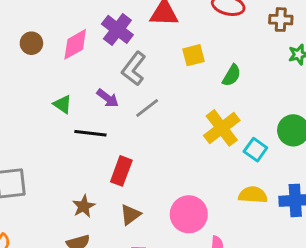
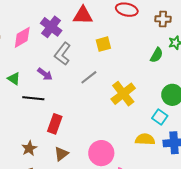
green semicircle: (232, 75) -> (157, 55), moved
gray line: (147, 108) -> (89, 77), moved
cyan square: (255, 150) -> (160, 117), moved

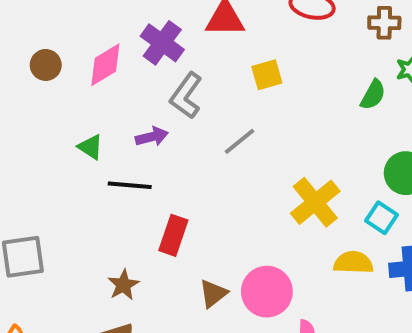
purple arrow: (45, 74) -> (152, 137), turned -49
yellow cross: (123, 94) -> (315, 202), moved
brown triangle: (61, 154) -> (213, 294), moved

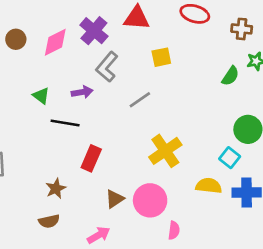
yellow cross: (315, 202) -> (165, 151), moved

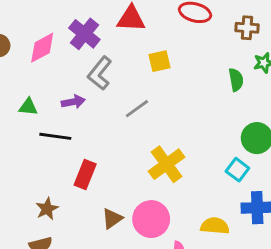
green semicircle: (230, 76) -> (236, 80), turned -42
green triangle: (41, 96) -> (28, 107), turned -30
yellow semicircle: (209, 186) -> (215, 226), moved

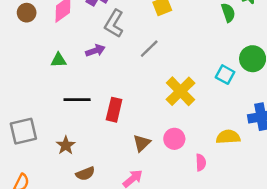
black line: (55, 136) -> (77, 100), moved
cyan square: (237, 170) -> (225, 75), moved
brown star: (47, 209) -> (66, 145), moved
pink circle: (151, 219) -> (174, 139), size x0.7

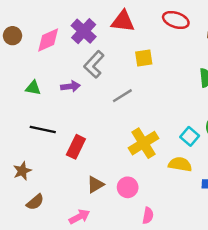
yellow semicircle: (228, 137) -> (180, 164), moved
brown semicircle: (85, 174) -> (35, 202), turned -30

